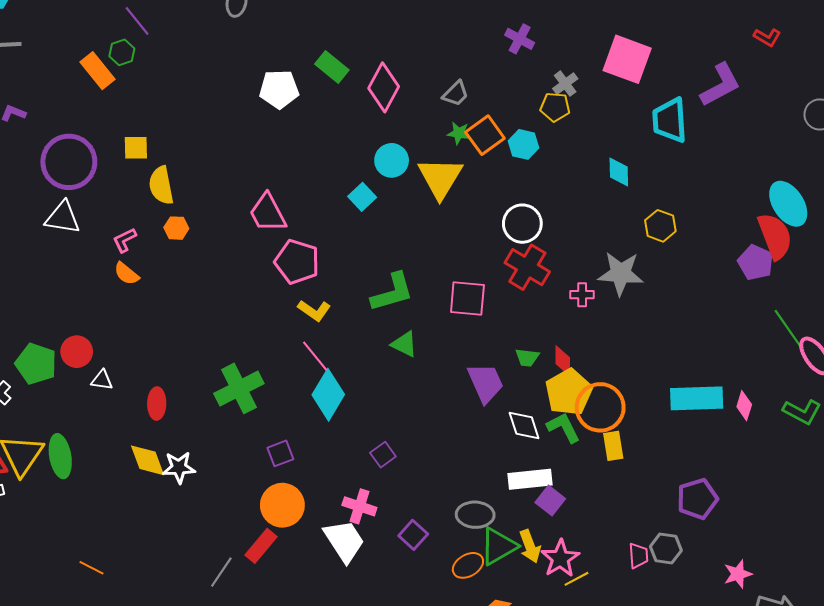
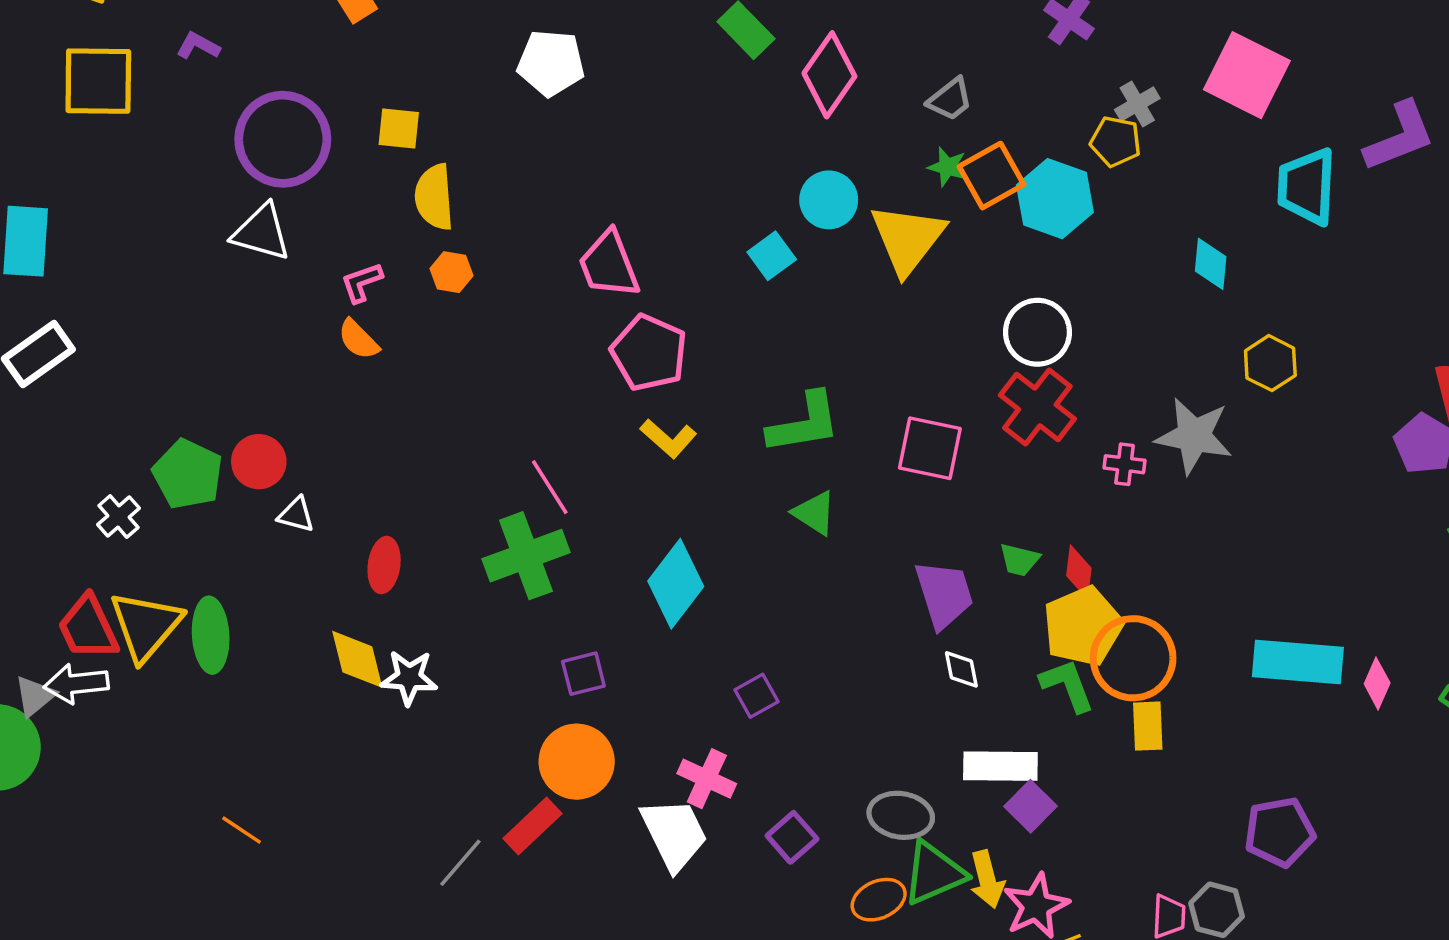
white pentagon: (279, 89) -> (551, 63), moved
cyan hexagon: (523, 144) -> (1055, 199), size x1.5
pink line: (315, 356) -> (550, 487), moved
white diamond: (524, 425) -> (961, 669), moved, size x0.7

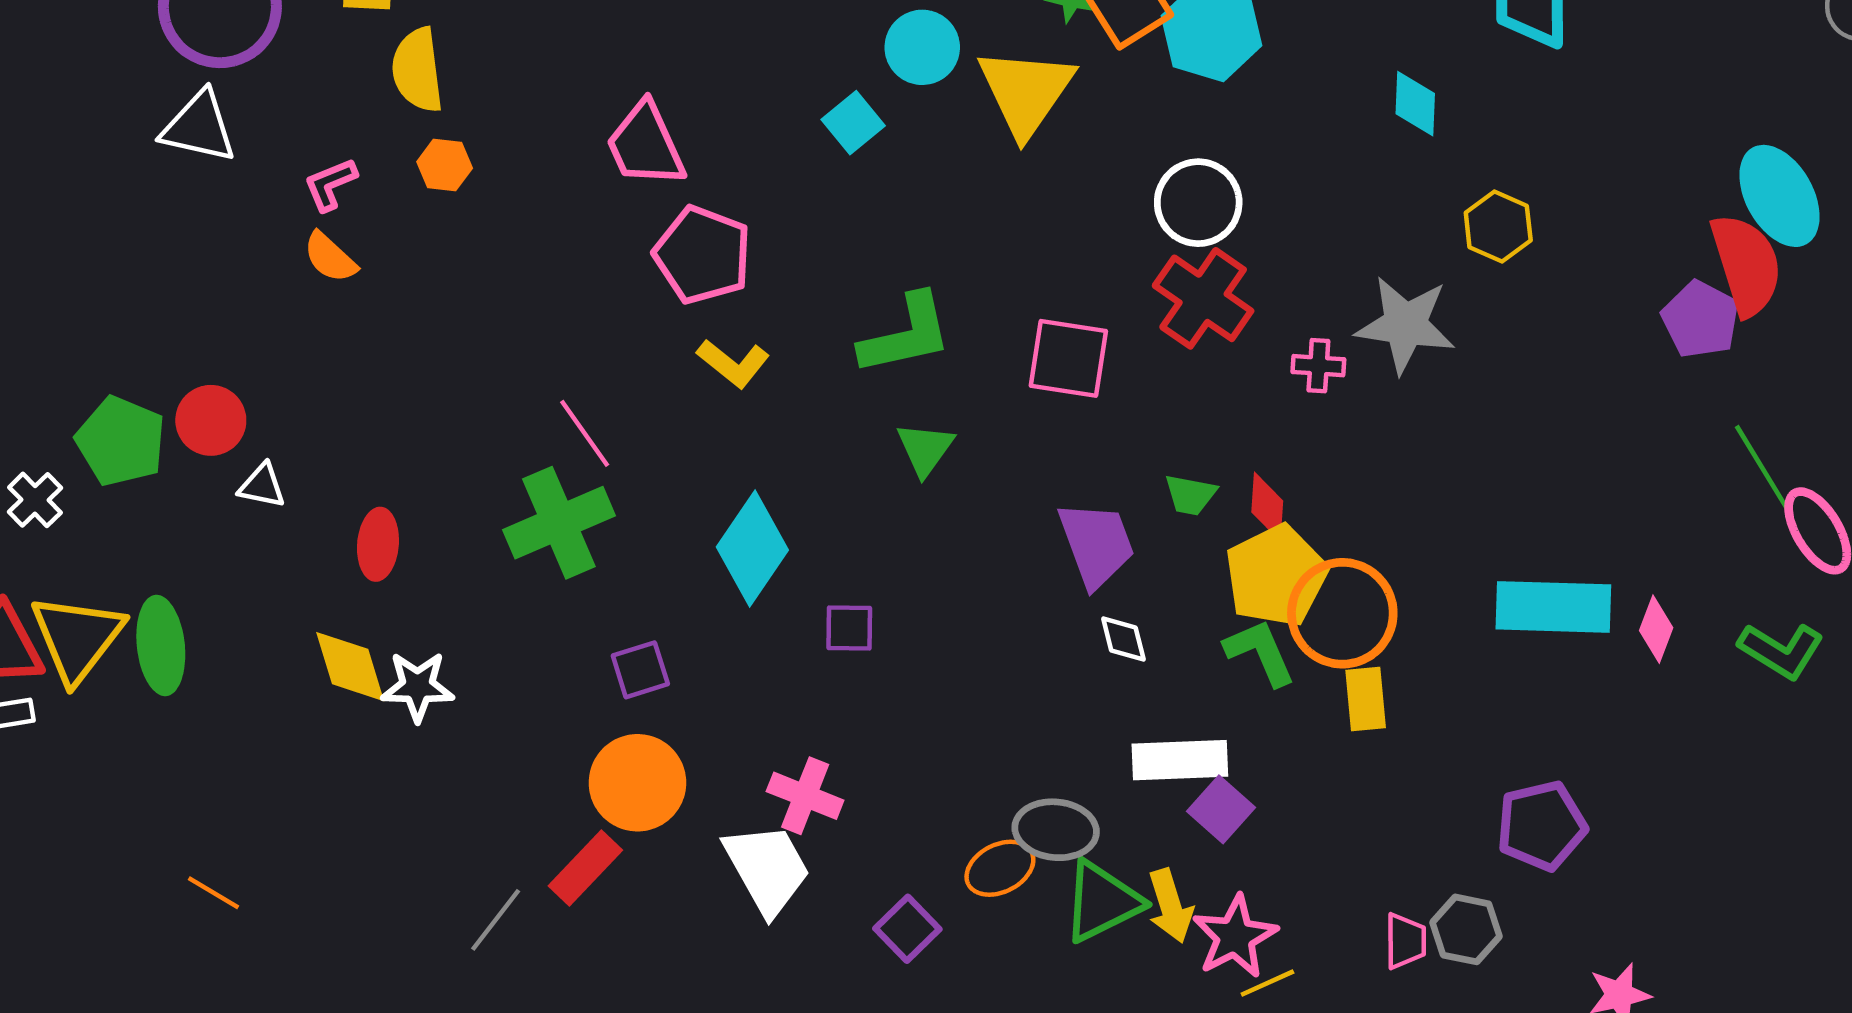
green triangle: (814, 513) -> (925, 449), turned 36
purple square: (757, 696) -> (849, 628), moved, turned 33
purple square: (792, 837) -> (907, 929), moved
orange ellipse: (879, 900) -> (1000, 868), moved

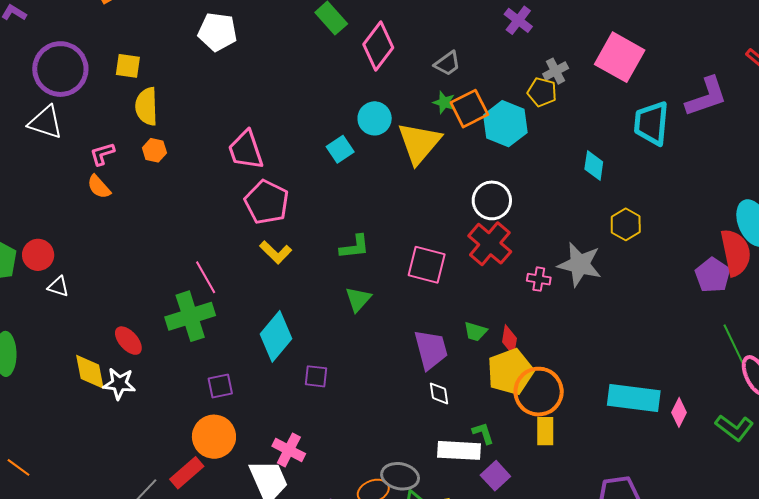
green L-shape: (906, 335) -> (355, 247), size x0.7
red ellipse: (378, 544) -> (128, 341), moved, turned -52
green L-shape: (1260, 652) -> (483, 433), moved, size x0.7
purple square: (1221, 809) -> (495, 476), moved

